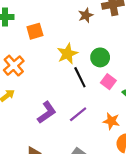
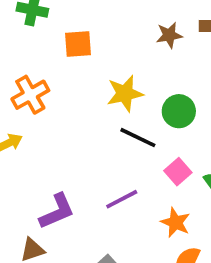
black line: (80, 77) -> (138, 138), turned -50
pink square: (108, 82) -> (178, 172), moved
purple L-shape: (47, 112) -> (57, 211), moved

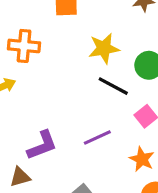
orange cross: (30, 95) -> (24, 46), turned 32

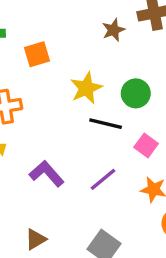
purple L-shape: (42, 145) -> (47, 174), moved, turned -96

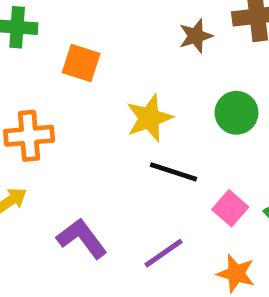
orange square: (37, 54) -> (81, 63), turned 30
green circle: (136, 93) -> (236, 113), moved

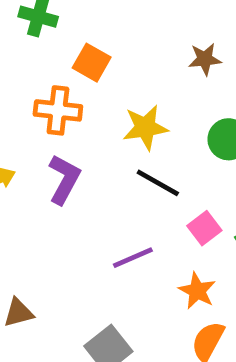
orange cross: (29, 136) -> (58, 110), moved
purple L-shape: (82, 238) -> (64, 179), moved, turned 54

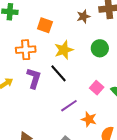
orange square: (92, 63) -> (45, 25), moved
black line: (158, 183) -> (59, 73), moved, turned 30
orange star: (197, 291) -> (89, 119), moved

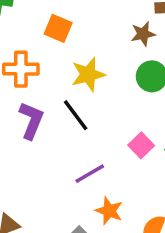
brown star: (83, 16) -> (143, 34), moved
orange star: (89, 119) -> (109, 211), moved

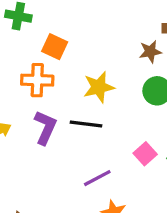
orange square: (58, 28) -> (55, 47), moved
black line: (76, 115) -> (86, 124), turned -48

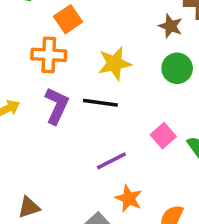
orange square: (55, 47) -> (68, 19), turned 30
brown star: (150, 52) -> (171, 26), turned 30

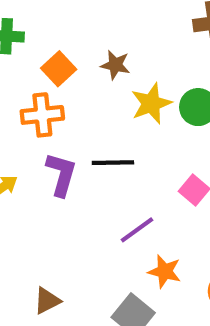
brown star: (171, 26) -> (115, 65), moved
yellow star: (115, 63) -> (151, 104), moved

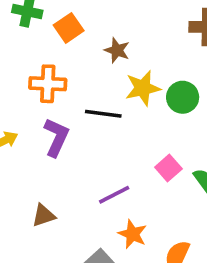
orange square: (59, 69) -> (69, 28), moved
black line: (113, 163) -> (103, 114), moved
brown triangle: (47, 301) -> (44, 215), moved

